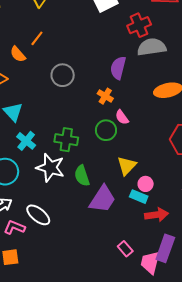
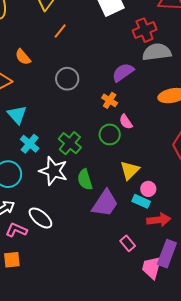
orange line: (37, 38) -> (60, 31), moved
purple semicircle: (118, 68) -> (123, 72), turned 40
green cross: (66, 140) -> (70, 143), turned 30
pink rectangle: (125, 249) -> (128, 243), moved

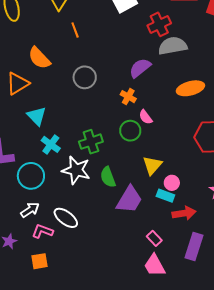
orange line: (60, 31) -> (75, 30), turned -56
orange semicircle: (23, 57) -> (39, 58), size x1.4
green cross: (70, 143) -> (91, 142), turned 35
pink trapezoid: (152, 267) -> (154, 265), moved, turned -40

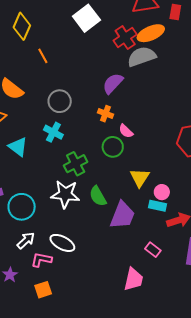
orange ellipse: (190, 88) -> (151, 33), moved
cyan cross: (51, 144) -> (53, 132), moved
pink trapezoid: (154, 265) -> (133, 279), moved, turned -130

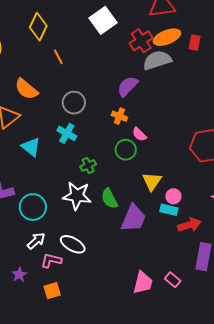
red rectangle: (175, 12) -> (195, 42), moved
green cross: (76, 164) -> (88, 165), size x0.7
pink rectangle: (153, 250) -> (173, 280), moved

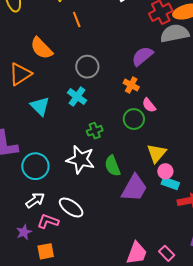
pink circle: (173, 196) -> (165, 171), moved
purple star: (19, 275) -> (24, 232), moved

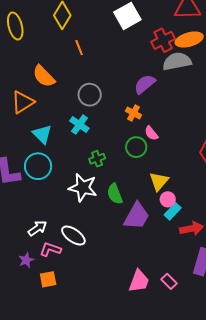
cyan circle: (35, 166) -> (38, 166), moved
cyan rectangle: (170, 183) -> (173, 211), turned -66

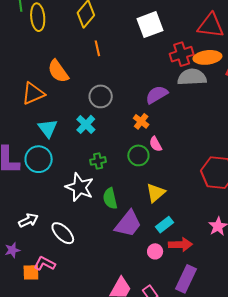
pink circle: (168, 199) -> (155, 251), moved
pink L-shape: (50, 249) -> (45, 264), moved

